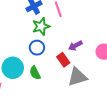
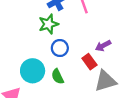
green star: (41, 26) -> (48, 24), moved

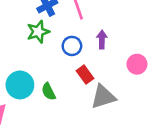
purple arrow: (103, 46) -> (102, 39), moved, turned 119
blue circle: (60, 48) -> (72, 46), moved

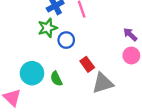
purple arrow: (102, 39) -> (130, 35), moved, turned -48
blue circle: (72, 46) -> (66, 40), moved

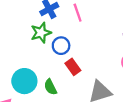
red rectangle: (87, 64) -> (73, 67), moved

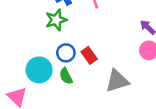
blue circle: (61, 46) -> (66, 53), moved

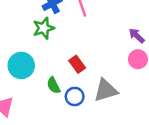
blue circle: (66, 53) -> (75, 96), moved
cyan circle: (39, 70) -> (21, 65), moved

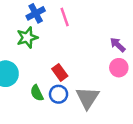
gray triangle: (106, 90) -> (87, 98), turned -40
blue circle: (75, 96) -> (59, 94), moved

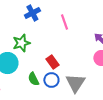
pink line: (65, 17) -> (64, 22), moved
green star: (27, 38) -> (21, 43), moved

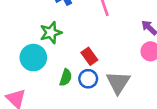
green semicircle: (33, 79) -> (66, 77), turned -136

